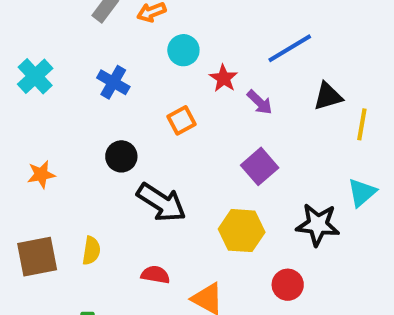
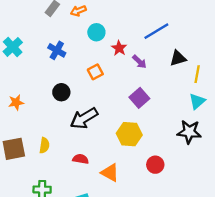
cyan triangle: (362, 193) -> (197, 101), moved
black arrow: (161, 203) -> (84, 118), turned 116
black star: (318, 225) -> (189, 132), moved

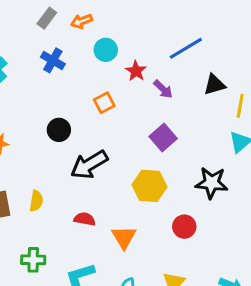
blue cross: (57, 50) -> (53, 60), moved
black star: (189, 132) -> (211, 183), moved
orange triangle: (110, 173) -> (124, 237), turned 30

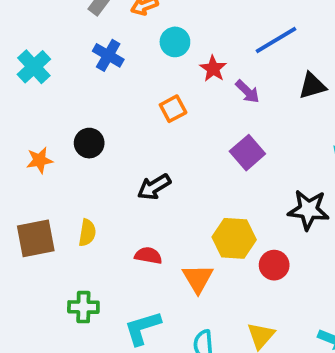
black circle: (59, 130) -> (89, 143), moved
black arrow: (89, 165) -> (154, 187), size x0.7
yellow hexagon: (150, 186) -> (234, 238), moved

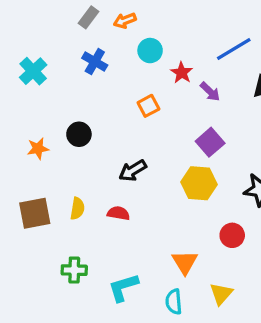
yellow hexagon: (234, 238) -> (199, 183), moved
red semicircle: (148, 256) -> (118, 213), moved
orange triangle: (198, 278) -> (185, 262), moved

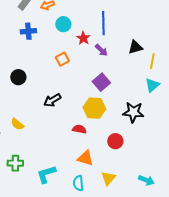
blue line: (234, 49) -> (103, 23), moved, turned -60
blue cross: (95, 62) -> (28, 31), turned -35
yellow semicircle: (77, 208) -> (17, 124), turned 120
red semicircle: (118, 213) -> (79, 129), moved
orange triangle: (185, 262) -> (85, 158), turned -42

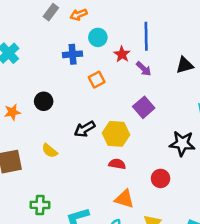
blue cross: (28, 31) -> (73, 54), moved
yellow hexagon: (94, 108) -> (116, 134), moved
yellow semicircle: (17, 124) -> (50, 151), moved

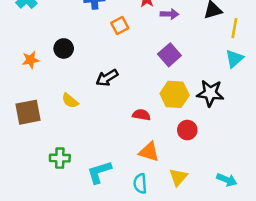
purple arrow: (144, 69) -> (169, 14), turned -42
yellow hexagon: (116, 134) -> (175, 94), moved

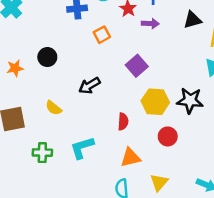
purple square: (169, 55) -> (137, 66), moved
red semicircle: (141, 115) -> (123, 122), turned 84
orange triangle: (149, 152) -> (130, 158), turned -30
green cross: (60, 158) -> (42, 153), moved
cyan L-shape: (99, 172) -> (82, 148), moved

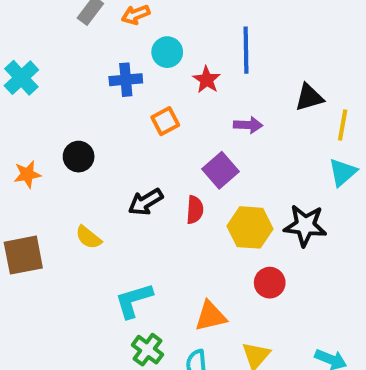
purple arrow: (150, 24) -> (248, 125), moved
red semicircle: (123, 122) -> (195, 210), moved
green cross: (42, 153) -> (148, 350), moved, turned 36

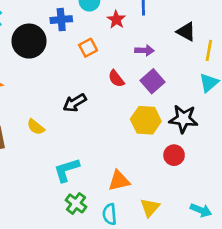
black triangle: (309, 97) -> (186, 32), turned 45
black circle: (79, 157) -> (29, 41), moved, size x1.6
purple square: (220, 170) -> (153, 81), moved
red semicircle: (195, 210) -> (116, 79), moved, turned 138
red circle: (270, 283) -> (174, 155), moved

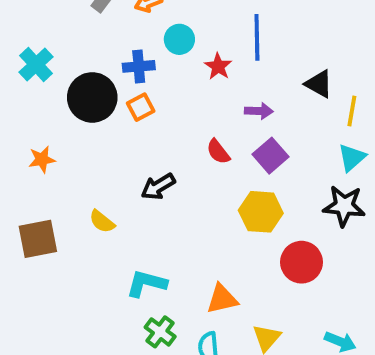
orange square: (88, 48) -> (141, 107), moved
black star: (183, 119) -> (344, 206), moved
red circle: (174, 155) -> (301, 262), size x1.4
cyan L-shape: (67, 170) -> (146, 283), turned 32

